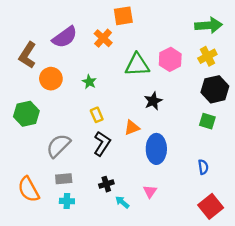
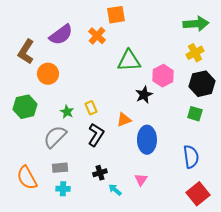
pink hexagon: (170, 59) -> (163, 76), moved
green star: (89, 82) -> (67, 112), moved
blue semicircle: (203, 167) -> (191, 157), size x1.6

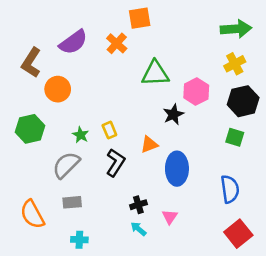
black cross: (100, 173) -> (138, 205), moved
cyan cross: (63, 189) -> (79, 240), moved

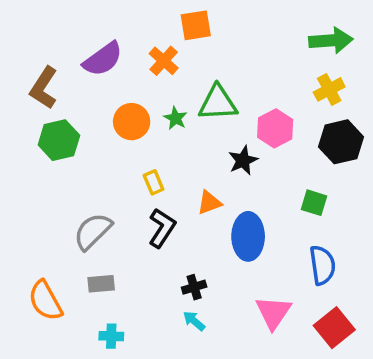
orange circle: (58, 89) -> (132, 122), moved
green hexagon: (30, 129) -> (59, 140), moved
green star: (81, 135) -> (175, 118), moved
green square: (235, 137) -> (314, 203), moved
pink triangle: (170, 217) -> (273, 312), moved, size x1.6

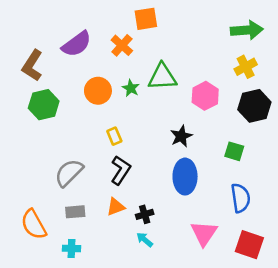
black star: (243, 160) -> (181, 136), moved
orange triangle: (209, 203) -> (116, 207), moved
red square: (334, 328) -> (249, 245), turned -32
cyan cross: (111, 336) -> (71, 248), moved

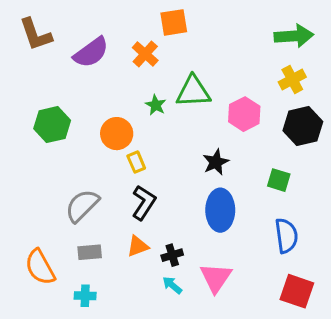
brown L-shape: (32, 65) -> (36, 34), moved, turned -52
orange circle: (98, 91) -> (117, 134), moved
pink triangle: (204, 233) -> (216, 278), moved

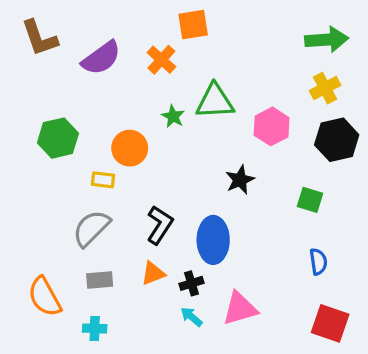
yellow rectangle: (136, 162) -> (103, 180), moved, turned -60
blue ellipse: (220, 210) -> (213, 240), moved
blue semicircle: (286, 236) -> (318, 262), size x0.7
pink triangle: (216, 278) -> (240, 308), turned 40

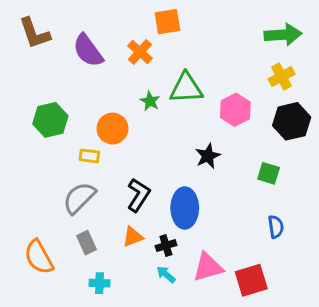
purple semicircle: (101, 58) -> (88, 51), turned 90
gray rectangle: (100, 280) -> (87, 243), turned 70
red square: (330, 323) -> (251, 280), moved, turned -36
cyan cross: (95, 328) -> (100, 283), moved

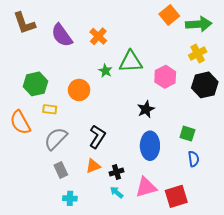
orange square: (167, 22) -> (169, 15), moved, turned -30
yellow rectangle: (89, 156) -> (50, 109), moved
green square: (269, 173) -> (187, 134), moved
blue ellipse: (185, 208) -> (150, 146), moved
orange semicircle: (39, 257) -> (20, 122), moved

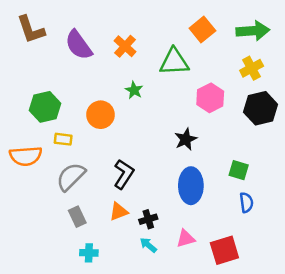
orange square: (169, 15) -> (202, 29), moved
green triangle: (131, 62) -> (174, 62), moved
orange semicircle: (20, 122) -> (26, 156), turned -65
pink triangle: (146, 187) -> (186, 239), size x0.7

